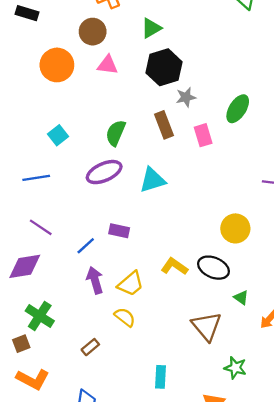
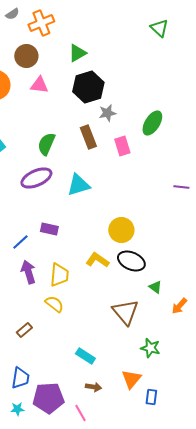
yellow circle: (235, 228) -> (121, 230), moved
yellow trapezoid: (131, 284) -> (59, 275), turned -45
cyan rectangle: (161, 377) -> (85, 356), turned -60

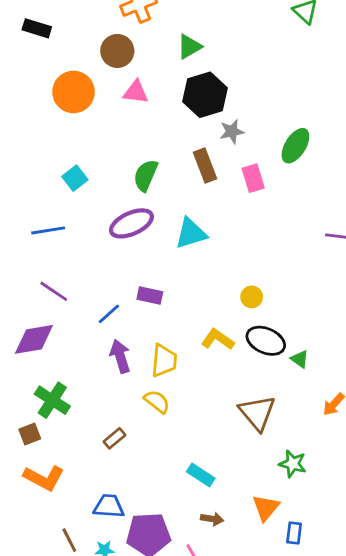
yellow circle: (121, 230) -> (252, 297), size x0.6
green triangle: (155, 287) -> (300, 359), moved
blue trapezoid: (20, 378) -> (109, 506), turned -95

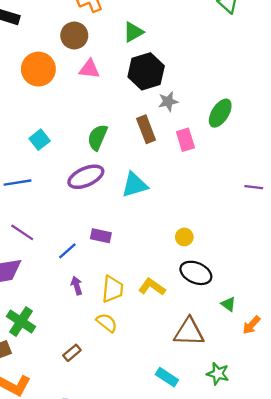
yellow L-shape: (218, 339) -> (152, 287), moved
purple arrow: (120, 356) -> (77, 286), size x0.7
green triangle: (300, 359) -> (228, 304), moved
brown triangle: (257, 413) -> (189, 332), turned -48
cyan rectangle: (201, 475) -> (167, 377), moved

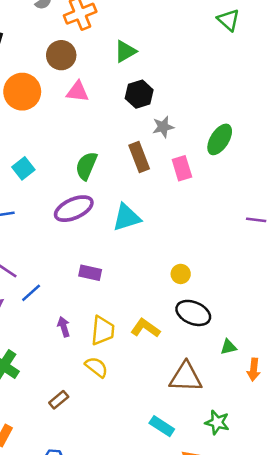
black hexagon: (146, 71) -> (139, 94), size x0.7
blue line: (67, 251) -> (31, 293), moved
green triangle: (228, 304) -> (228, 347), turned -49
orange arrow: (251, 325) -> (254, 370), turned -36

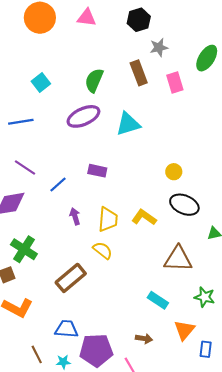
blue line: (31, 293) -> (58, 184), moved
brown rectangle: (59, 400) -> (71, 278), size x1.8

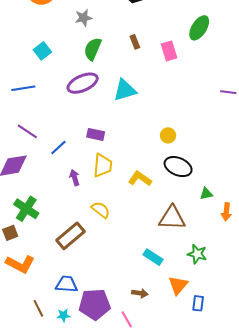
gray star: (159, 47) -> (84, 18), moved
brown rectangle: (139, 73) -> (135, 42), size x0.6
yellow trapezoid: (108, 220) -> (103, 166), moved

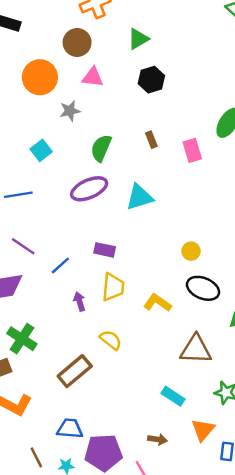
gray star: (84, 18) -> (70, 111), moved

